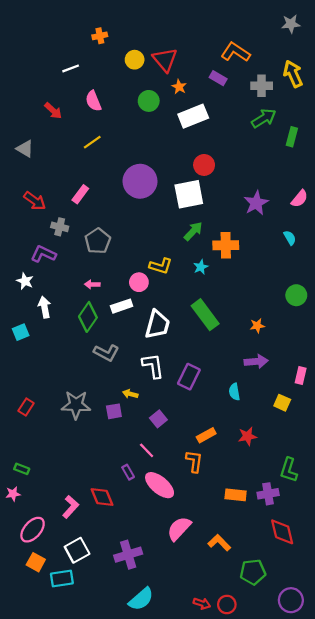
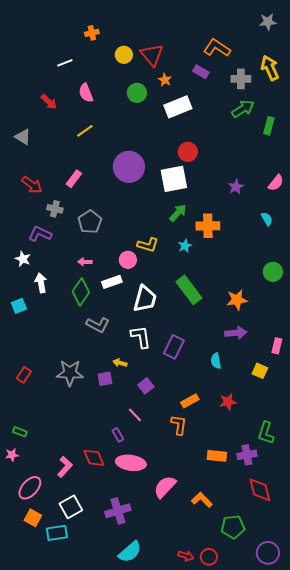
purple star: (256, 203) -> (236, 187), size x0.7
orange star: (257, 326) -> (237, 300), size x1.5
pink ellipse: (160, 485) -> (131, 463), moved, turned -32

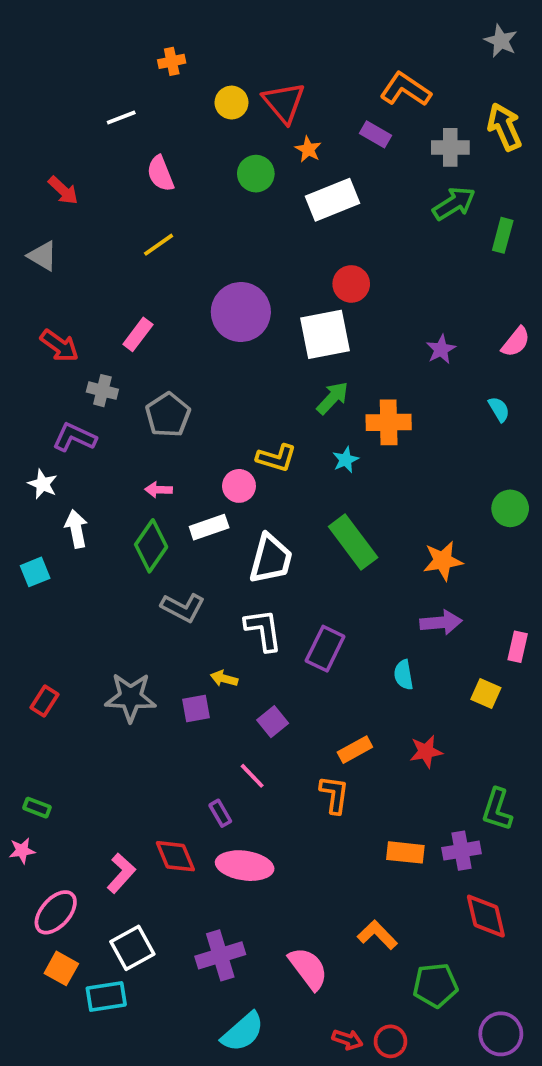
gray star: (268, 22) -> (501, 41), turned 30
red arrow: (49, 102) -> (63, 190), moved
pink semicircle: (165, 487) -> (308, 968), moved, turned 100

